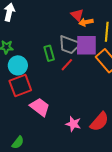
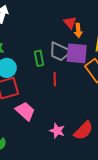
orange arrow: (86, 22) -> (78, 30), turned -88
red line: (67, 65) -> (55, 79), moved, turned -48

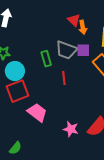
purple square: (77, 53) -> (83, 50), size x0.6

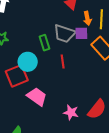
orange arrow: (83, 27) -> (87, 18), moved
cyan circle: (15, 71) -> (28, 62), moved

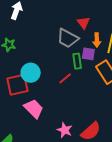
gray trapezoid: (64, 34) -> (68, 38), moved
green rectangle: (44, 43) -> (77, 61), moved
red line: (63, 62) -> (65, 78), turned 48

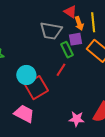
red triangle: (83, 23) -> (70, 12), moved
red square: (17, 85) -> (36, 88), moved
pink trapezoid: (34, 109) -> (24, 114), moved

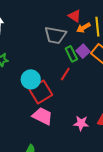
orange arrow: (79, 23) -> (83, 28), turned 80
purple square: (76, 39) -> (83, 51), moved, turned -32
pink trapezoid: (24, 114) -> (42, 116), moved

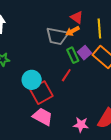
orange arrow: (83, 28) -> (73, 31), moved

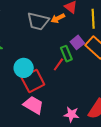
orange arrow: (73, 31) -> (58, 18), moved
gray trapezoid: (57, 36) -> (38, 21), moved
green rectangle: (73, 55) -> (66, 54), moved

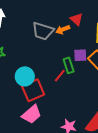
purple square: (77, 42) -> (80, 55), turned 32
pink trapezoid: (33, 105) -> (32, 114), turned 105

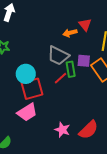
gray trapezoid: (43, 31) -> (58, 56), moved

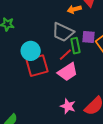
pink trapezoid: (27, 112) -> (68, 72), moved

